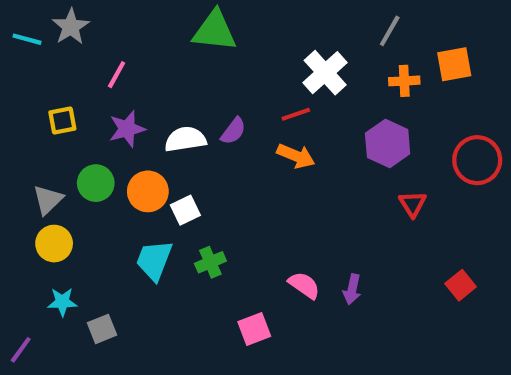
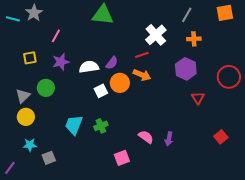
orange square: (454, 64) -> (225, 13), moved
orange circle: (148, 191) -> (120, 83), moved
white square: (185, 210) -> (101, 91), moved

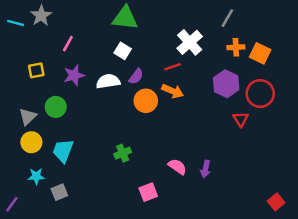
orange square: (225, 13) -> (260, 53), moved, turned 36
red circle: (229, 77) -> (260, 94), moved
white square: (101, 91) -> (123, 51), moved, turned -32
cyan trapezoid: (74, 125) -> (63, 151), moved
red square: (221, 137) -> (276, 202), moved

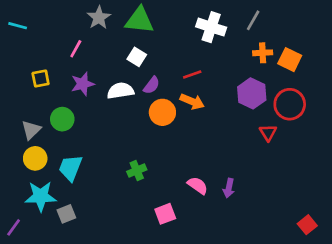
gray star: (41, 16) -> (99, 18), moved
white cross: (190, 42) -> (211, 27), moved, turned -30
cyan star: (36, 176) -> (41, 196), size x1.6

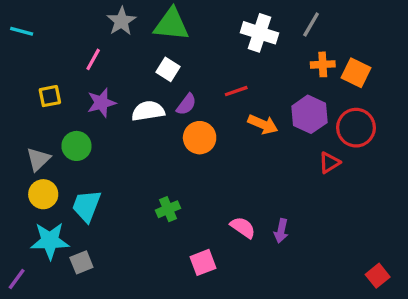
orange arrow: (192, 102) -> (263, 124), moved
red triangle: (268, 133) -> (329, 163), turned 30

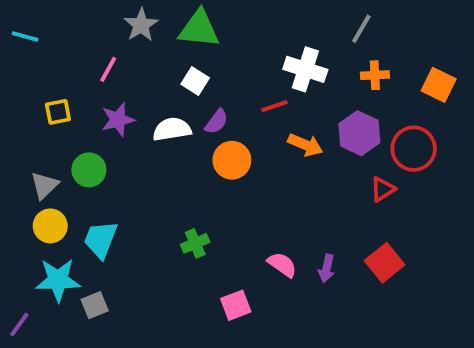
white cross: (260, 33) -> (305, 69), moved
orange square: (356, 73) -> (439, 85), moved
red square: (378, 276) -> (385, 263), moved, size x1.4

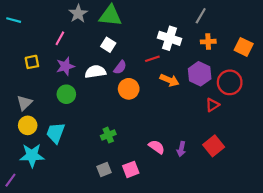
green circle: (89, 170) -> (66, 94), moved
gray square: (95, 305) -> (104, 169), moved

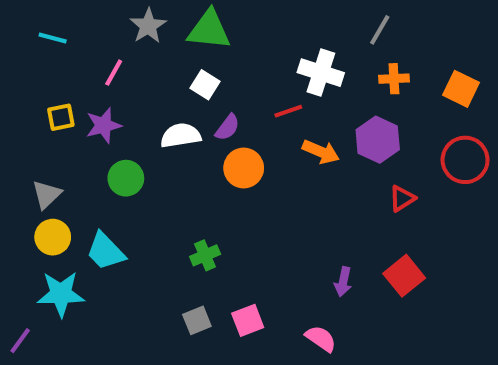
cyan line: (14, 20) -> (53, 38), moved
purple star: (65, 66) -> (103, 125), moved
red circle: (230, 82) -> (465, 160), moved
cyan trapezoid: (56, 133) -> (106, 251), turned -65
pink semicircle: (157, 147) -> (321, 339), moved

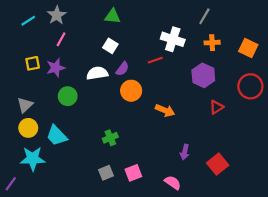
gray star: (148, 26) -> (57, 15), moved
green triangle: (209, 30) -> (113, 16), size x0.7
cyan line: (53, 38) -> (28, 21), turned -48
orange arrow: (321, 152) -> (165, 110), moved
red square: (404, 276) -> (218, 164), moved

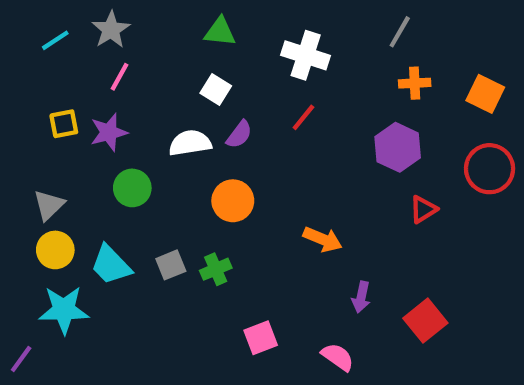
white cross: (173, 39) -> (306, 55), moved
red line: (155, 60) -> (303, 117), turned -32
orange circle: (131, 91) -> (233, 201), moved
orange arrow: (165, 110) -> (323, 239), moved
gray square: (106, 173) -> (171, 265), moved

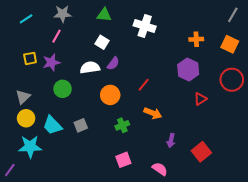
gray star: (111, 30) -> (63, 14), moved, turned 30
gray line: (400, 32) -> (233, 15), moved
red line: (303, 117) -> (144, 85), moved
green cross: (216, 269) -> (122, 125), moved

